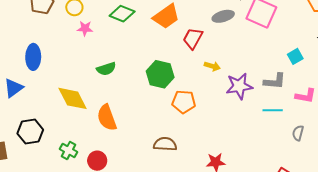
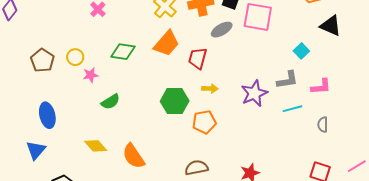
yellow arrow: (212, 66) -> (210, 89), moved
green semicircle: (106, 69) -> (111, 102), moved
yellow diamond: (73, 98) -> (96, 146), size x0.7

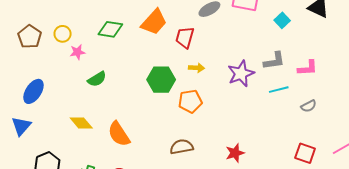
cyan square: (301, 51) -> (282, 20), moved
blue ellipse: (47, 115) -> (33, 91), turned 45
gray semicircle: (323, 125) -> (309, 106), turned -119

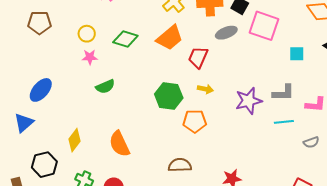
cyan square: (282, 20) -> (297, 54), turned 35
yellow circle: (63, 34) -> (87, 34), moved
brown pentagon: (30, 37) -> (39, 23), moved, turned 30
yellow diamond: (81, 123) -> (75, 140), moved, turned 70

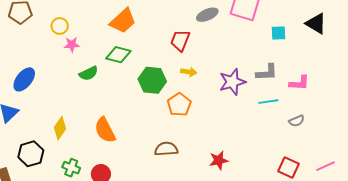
yellow circle: (87, 34) -> (60, 26), moved
orange trapezoid: (170, 38) -> (123, 21), moved
green diamond: (125, 39) -> (118, 55), moved
orange pentagon: (195, 121) -> (179, 104), turned -30

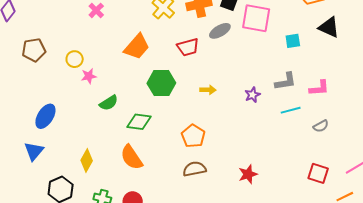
red trapezoid: (180, 40) -> (188, 47), moved, turned -120
green diamond: (118, 55) -> (139, 122), moved
green hexagon: (152, 80) -> (161, 83), moved
purple star: (232, 82) -> (252, 95), size x0.6
orange pentagon: (179, 104) -> (193, 136), moved

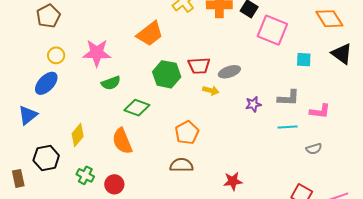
gray ellipse: (220, 31) -> (229, 72), moved
red trapezoid: (188, 47) -> (199, 66), moved
brown pentagon: (34, 50) -> (48, 16), turned -30
yellow circle: (75, 59) -> (56, 55), moved
pink star: (89, 76) -> (97, 53), size x1.8

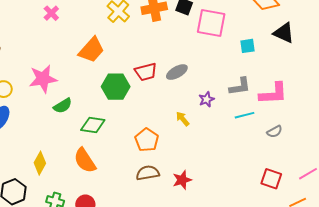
yellow arrow: (211, 90) -> (183, 119), moved, turned -133
pink L-shape: (320, 111) -> (273, 94), size x1.4
red star: (233, 181) -> (182, 180), moved

